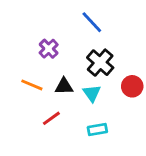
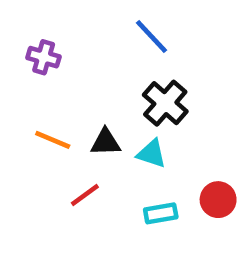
purple cross: (49, 49) -> (44, 57), moved, turned -30
red circle: (132, 86) -> (218, 200), moved
cyan triangle: (92, 93) -> (151, 154), turned -36

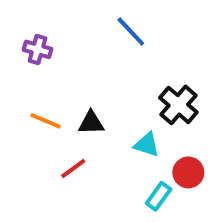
black cross: (165, 103) -> (178, 105), moved
cyan triangle: (151, 154) -> (147, 145), moved
cyan rectangle: (161, 213) -> (159, 196), moved, turned -44

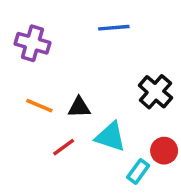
blue line: (131, 32) -> (114, 28), turned -52
purple cross: (37, 49) -> (32, 43), size x1.4
cyan triangle: (147, 145) -> (110, 137), moved, size x1.4

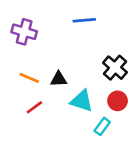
red line: (64, 147) -> (34, 107), moved
red circle: (164, 151) -> (118, 101), moved

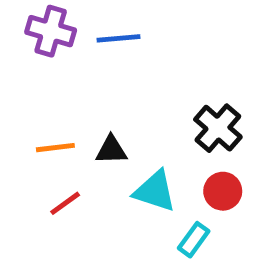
blue line: (84, 20) -> (118, 38), moved
purple cross: (24, 32) -> (51, 31), moved
orange line: (29, 78) -> (55, 148), turned -30

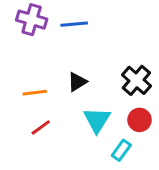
black triangle: (111, 150) -> (77, 82), moved, turned -30
cyan triangle: (155, 191) -> (97, 120), turned 44

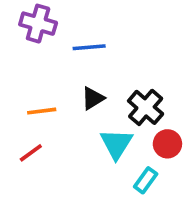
blue line: (74, 24) -> (89, 47), moved
black cross: (136, 80) -> (146, 107), moved
red line: (41, 127) -> (31, 153), moved

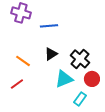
orange line: (42, 111) -> (23, 61), turned 42
cyan triangle: (116, 144) -> (64, 79), turned 36

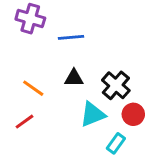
black triangle: (51, 54) -> (74, 78), turned 32

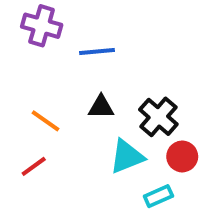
cyan rectangle: (116, 143) -> (158, 196), turned 30

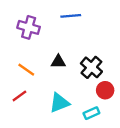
purple cross: (42, 26) -> (29, 27), moved
blue line: (97, 51) -> (71, 16), moved
cyan triangle: (127, 156) -> (59, 103), moved

